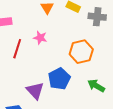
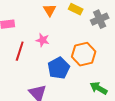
gray cross: (97, 17) -> (100, 19), turned -30
blue pentagon: (59, 79) -> (59, 68), moved

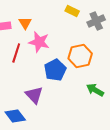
orange triangle: (50, 10) -> (25, 23), moved
pink star: (43, 40) -> (39, 42), size x1.5

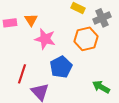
red line: (16, 53) -> (22, 74), moved
orange hexagon: (80, 56) -> (86, 39), moved

